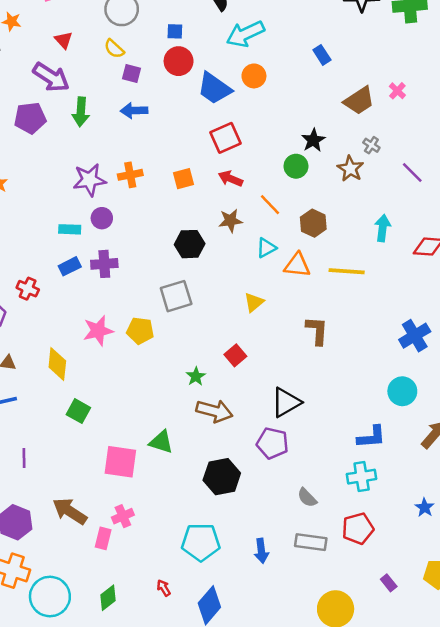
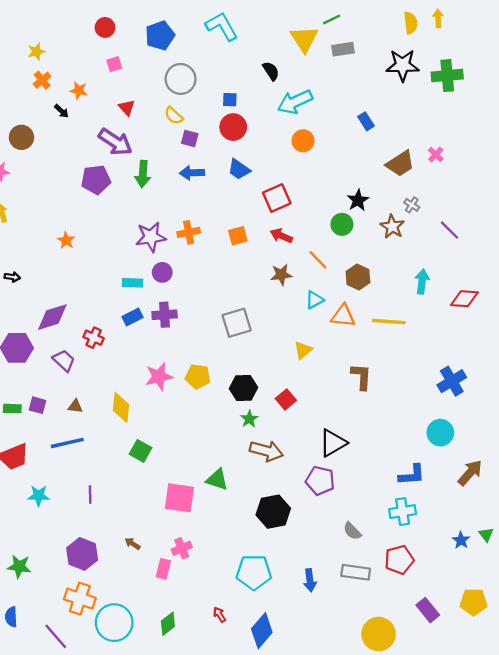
blue trapezoid: (214, 88) -> (239, 169), moved, size x0.7
black hexagon: (190, 244) -> (244, 388), moved
gray square: (176, 296) -> (237, 323), moved
brown arrow: (70, 511) -> (132, 544), size x0.5
purple rectangle: (389, 583) -> (428, 610), size x1.5

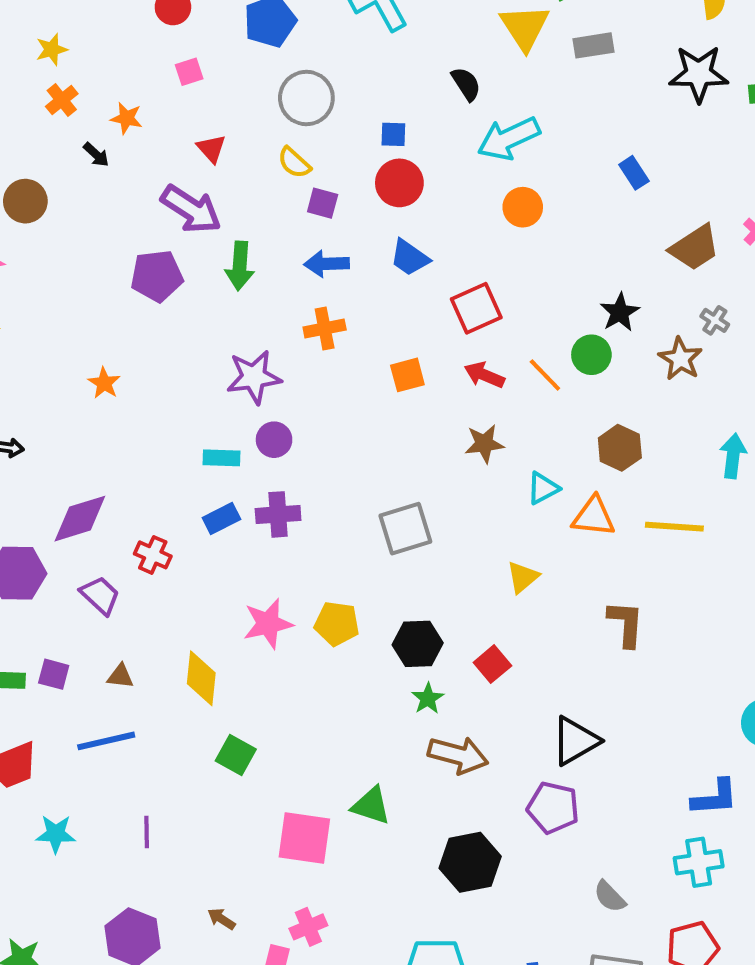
orange cross: (189, 232) -> (325, 328), moved
orange line: (318, 260) -> (545, 375), moved

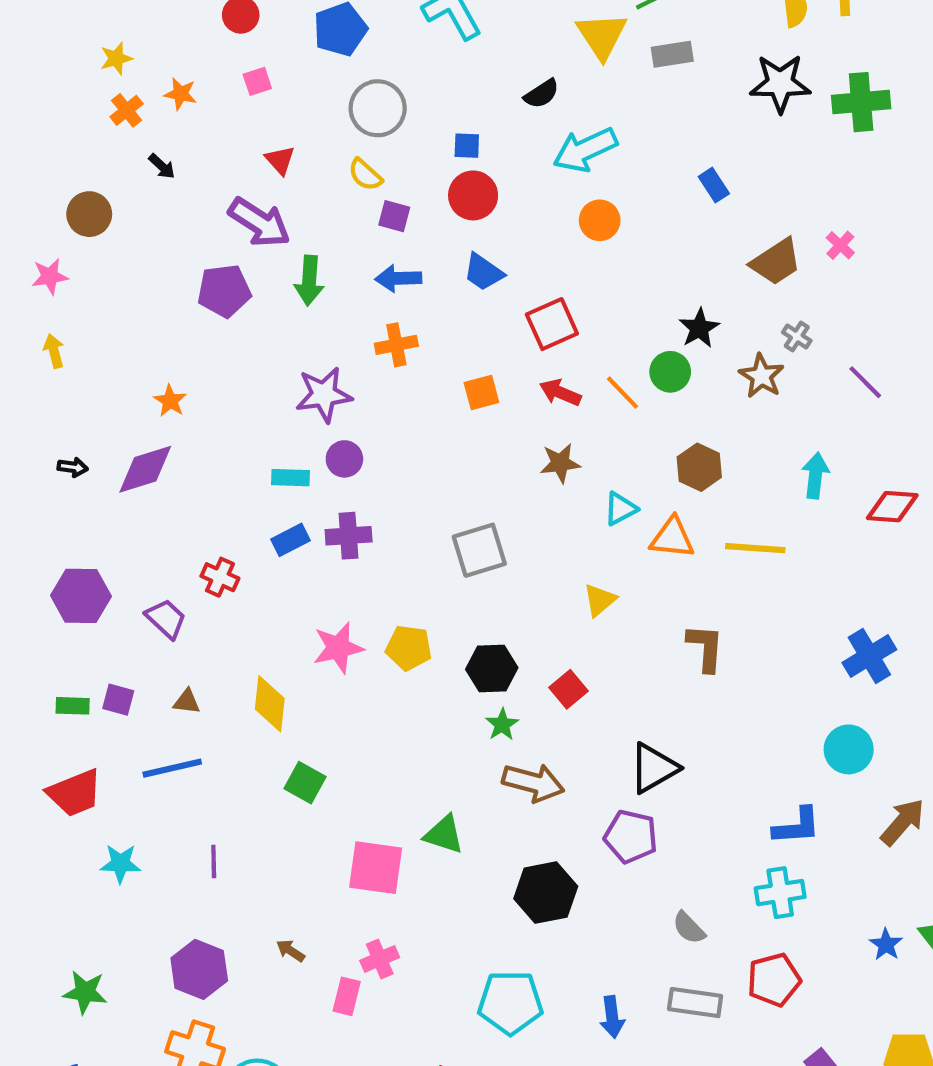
black semicircle: (466, 84) -> (542, 94), turned 90
orange star: (126, 118) -> (181, 94), moved
purple diamond: (80, 519) -> (145, 469), moved

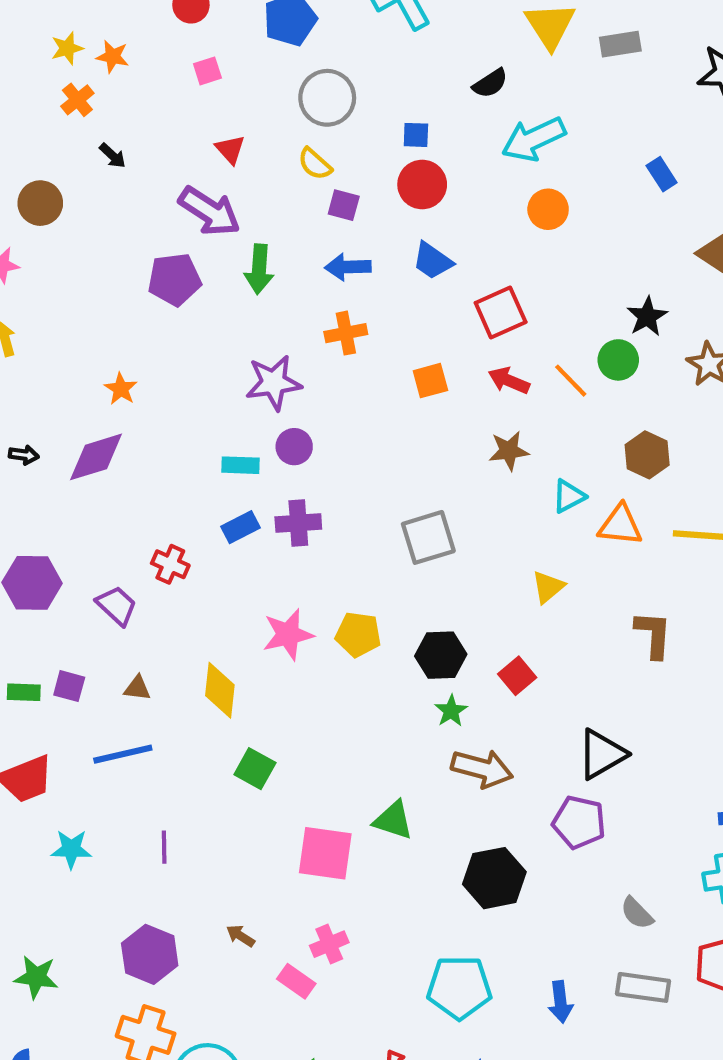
orange star: (181, 94) -> (113, 57), moved
pink rectangle: (347, 996) -> (296, 981), turned -69

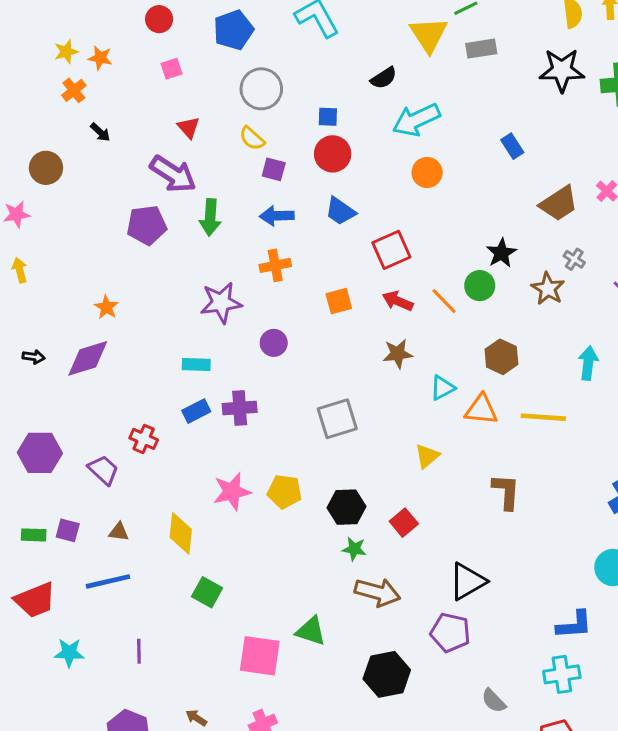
purple circle: (294, 447) -> (274, 343), moved
green star: (451, 711) -> (354, 549), turned -30

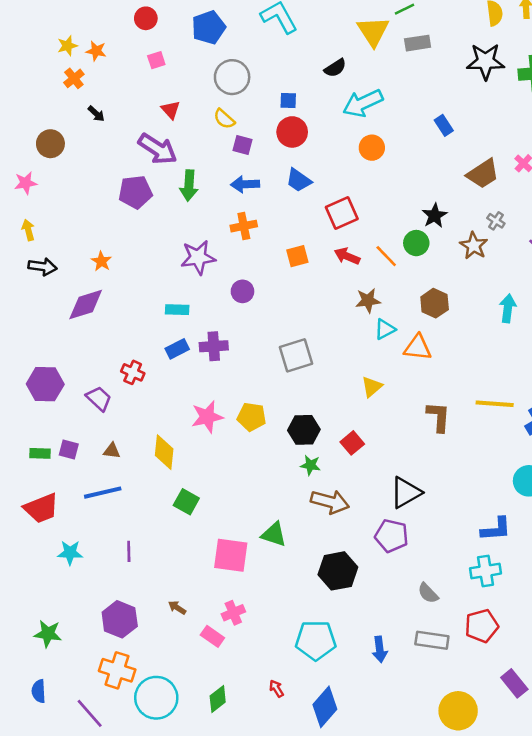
brown star: (398, 354) -> (368, 301), moved
black arrow: (34, 357) -> (43, 267), moved, size x1.5
yellow line: (543, 417) -> (495, 404), moved

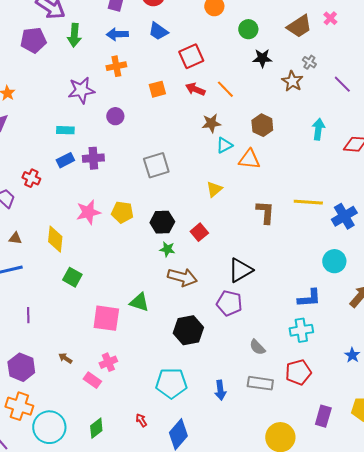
black star: (435, 216) -> (262, 58), turned 30
green circle: (416, 243) -> (248, 29), moved
purple rectangle: (514, 683) -> (323, 416), turned 55

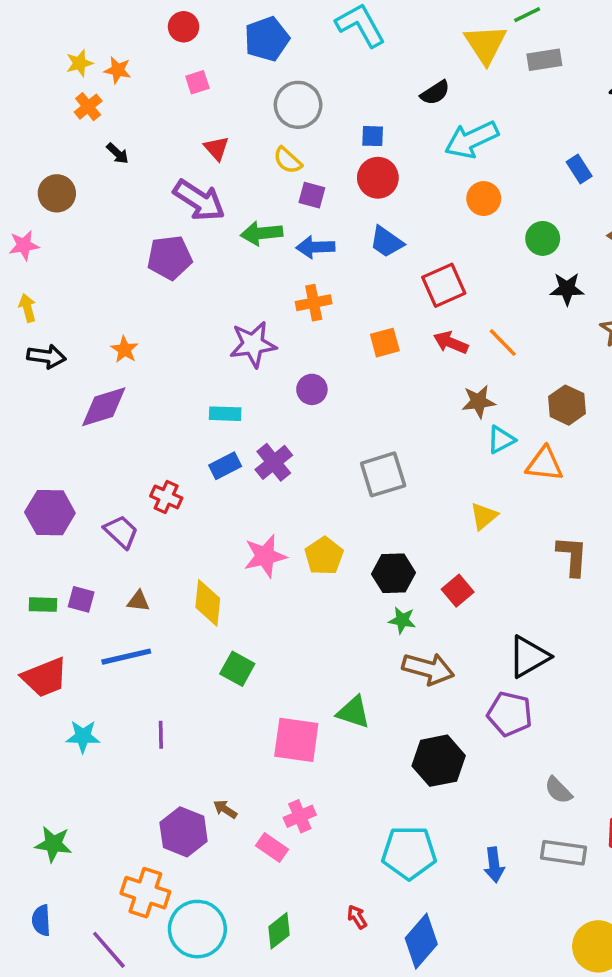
green arrow: (74, 35) -> (262, 233), moved, turned 80
purple cross: (93, 158) -> (274, 462), turned -35
yellow pentagon: (122, 212) -> (324, 556), turned 30
purple hexagon: (21, 367) -> (184, 832), moved

